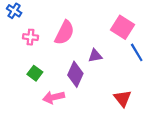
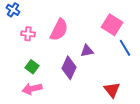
pink arrow: (54, 97) -> (32, 89), moved

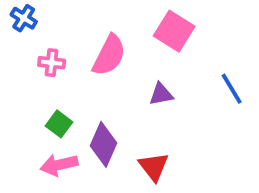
pink square: (112, 25) -> (174, 31), moved
purple diamond: (69, 68) -> (104, 144), moved
red triangle: (112, 90) -> (154, 167), moved

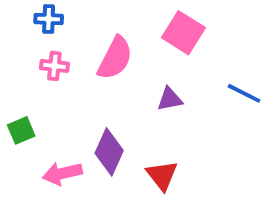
blue cross: (24, 18) -> (49, 19), moved, turned -30
blue line: (232, 89) -> (244, 93), turned -32
green square: (59, 124) -> (21, 130), moved, turned 30

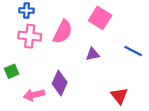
pink cross: (54, 66) -> (30, 36), size x1.5
red triangle: (162, 175) -> (119, 96), moved

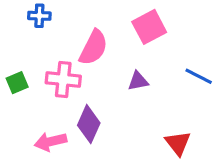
pink square: (100, 18) -> (149, 27), turned 30
pink cross: (30, 36) -> (63, 79), moved
green square: (12, 71) -> (17, 83), moved

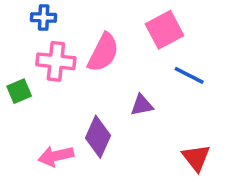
blue line: (199, 76) -> (189, 75), moved
pink cross: (63, 79) -> (56, 61), moved
purple triangle: (138, 81) -> (142, 105), moved

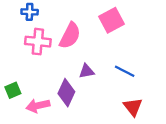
blue line: (189, 75) -> (125, 71), moved
green square: (19, 91) -> (13, 90), moved
purple triangle: (142, 105) -> (87, 71), moved

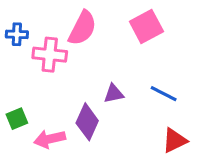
blue cross: (30, 12) -> (17, 34), moved
pink semicircle: (70, 36) -> (82, 28), moved
red triangle: (133, 107) -> (175, 141), turned 42

